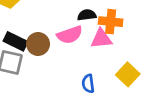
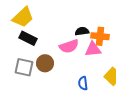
black rectangle: (16, 41) -> (28, 38), moved
brown circle: (38, 44) -> (45, 63), moved

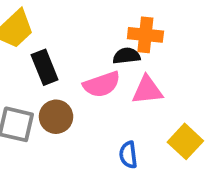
orange cross: (100, 36) -> (145, 35), moved
black rectangle: (28, 38) -> (45, 67), moved, turned 42

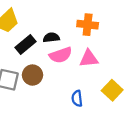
black semicircle: (126, 56) -> (51, 38), moved
black rectangle: (45, 67) -> (25, 45), turned 72

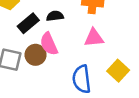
pink semicircle: (61, 55) -> (49, 44), moved, turned 85
blue semicircle: (77, 98) -> (82, 79), size x1.6

